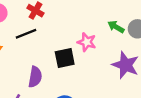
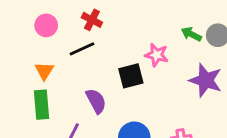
purple semicircle: (35, 77) -> (96, 101), turned -35

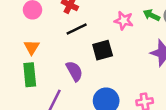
black line: (82, 49) -> (77, 29), moved
pink star: (157, 55) -> (124, 21), moved

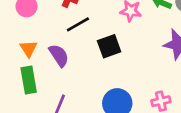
purple semicircle: (74, 71) -> (59, 55), moved

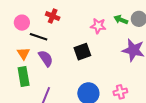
black line: (78, 24) -> (39, 37), moved, turned 48

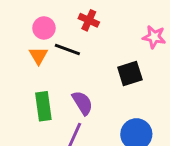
orange triangle: (23, 54) -> (38, 56), moved
purple semicircle: (46, 58) -> (82, 103), moved

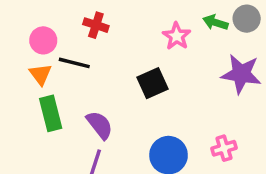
pink star: (154, 37) -> (177, 36), turned 30
green rectangle: (43, 106) -> (51, 113), moved

